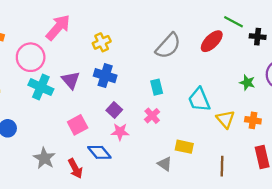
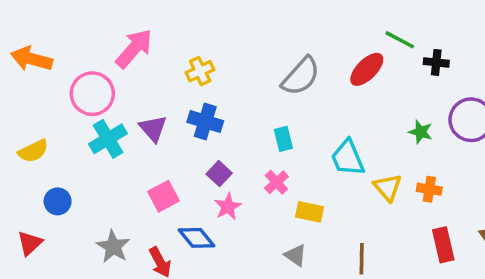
cyan cross: (41, 87) -> (108, 139), turned 35
pink star: (120, 132) -> (228, 207), turned -30
yellow rectangle: (184, 147) -> (309, 212), moved
brown line: (222, 166) -> (362, 259), moved

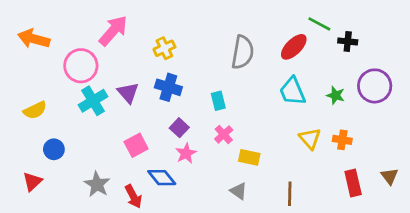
gray semicircle: (301, 76) -> (243, 52), turned -32
cyan rectangle: (283, 139) -> (218, 101), moved
cyan trapezoid: (348, 158) -> (292, 91), moved

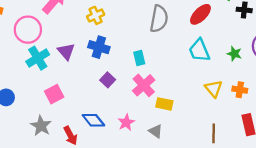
pink cross: (224, 134) -> (144, 85), size x1.5
pink square: (136, 145) -> (54, 94), moved
pink star: (186, 153) -> (126, 122), moved
brown line: (290, 194) -> (214, 133), moved

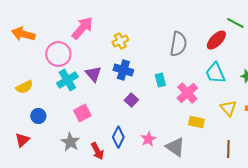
pink cross: (144, 85) -> (187, 93), moved
yellow rectangle: (164, 104) -> (196, 122), moved
blue diamond: (93, 120) -> (118, 137), turned 65
gray triangle: (156, 131) -> (175, 147), size x1.5

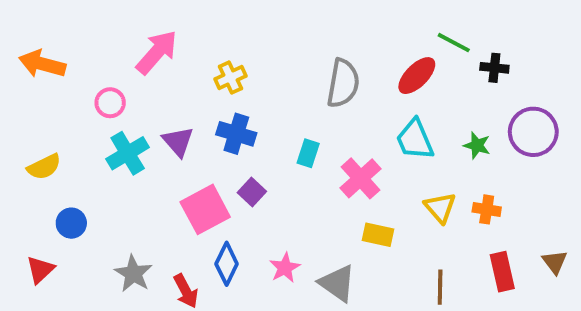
pink circle: (58, 54) -> (110, 103), size x0.6
cyan rectangle: (160, 80) -> (308, 153), turned 32
pink square: (82, 113) -> (205, 209), moved, size x1.4

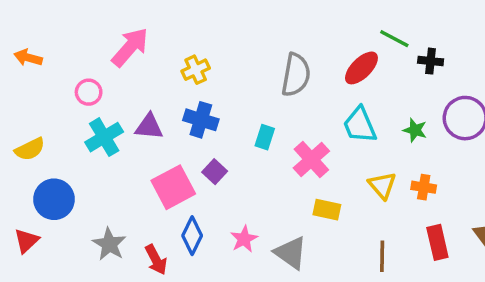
orange arrow: (42, 64) -> (28, 58), size x0.7
purple triangle: (178, 142) -> (149, 127), turned -44
blue circle: (71, 223) -> (54, 199), size x1.5

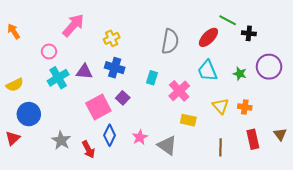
orange arrow: (28, 58) -> (14, 31), turned 42

